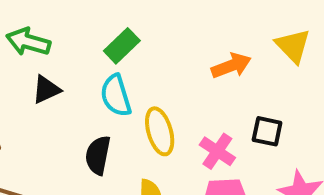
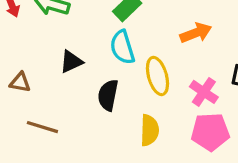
orange arrow: (231, 66) -> (196, 33), moved
black triangle: (46, 90) -> (71, 62), moved

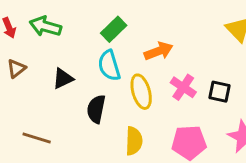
orange arrow: (196, 33) -> (159, 51), moved
brown triangle: (20, 82) -> (16, 68), moved, turned -48
pink cross: (204, 92) -> (183, 87), moved

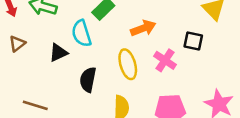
cyan semicircle: (109, 66) -> (81, 33), moved
black square: (219, 92) -> (193, 41), moved

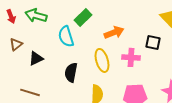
black triangle: (58, 53) -> (36, 58), moved
pink cross: (165, 60) -> (131, 57), turned -30

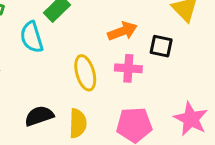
orange arrow: (114, 32) -> (122, 31), moved
black semicircle: (71, 72) -> (39, 116), moved, turned 60

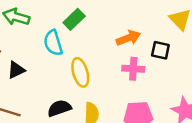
yellow ellipse: (85, 73) -> (80, 72), moved

